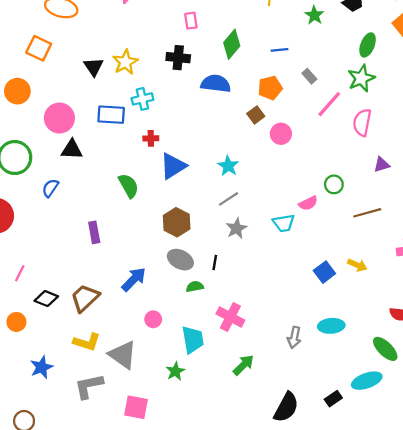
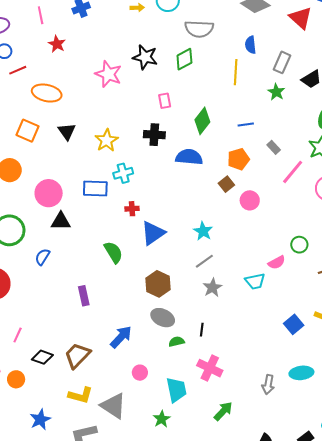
black triangle: (94, 67) -> (67, 132), moved
black line: (215, 262) -> (202, 330), moved

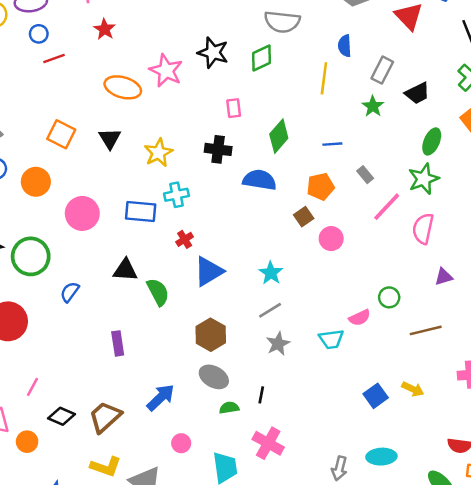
orange ellipse: (47, 93) -> (123, 87), moved
red cross: (132, 209) -> (185, 239), turned -32
black triangle: (61, 221) -> (125, 270), moved

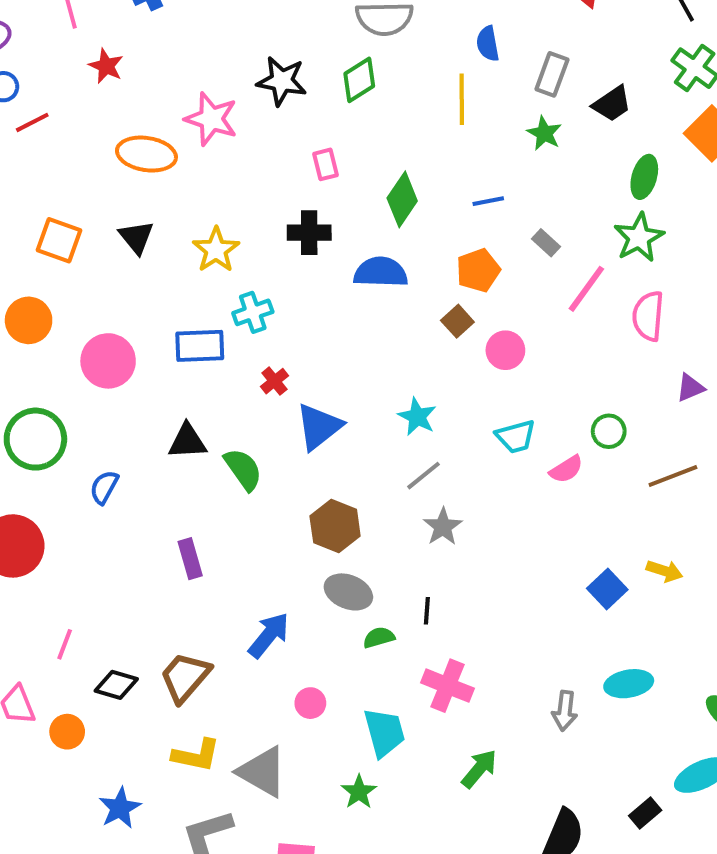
cyan trapezoid: (331, 339) -> (516, 437), moved

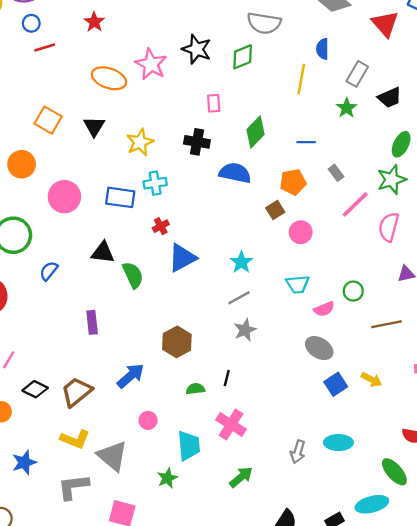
brown hexagon: (335, 526) -> (177, 342), moved
gray ellipse: (348, 592) -> (319, 348), moved

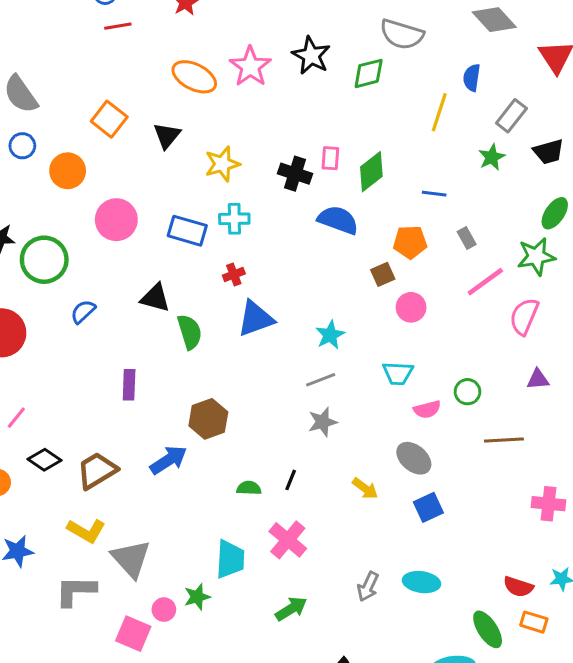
pink rectangle: (214, 103) -> (330, 158), moved
brown hexagon: (177, 342) -> (208, 419), moved
yellow arrow: (372, 380) -> (365, 488), moved
pink circle: (148, 420) -> (164, 610), moved

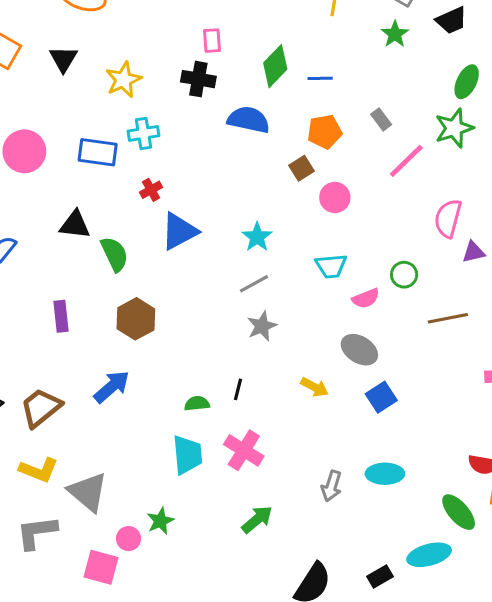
pink rectangle: (330, 158) -> (212, 41), moved
blue line: (434, 194) -> (320, 78), moved
pink semicircle: (524, 316) -> (448, 218), moved
brown hexagon: (208, 419) -> (136, 319), moved
cyan trapezoid: (230, 559) -> (187, 455), moved

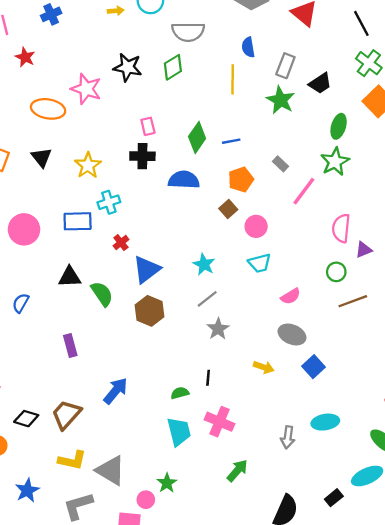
green star: (395, 34) -> (281, 100), size x1.4
cyan trapezoid: (331, 266) -> (260, 263), moved
green circle: (404, 275) -> (336, 272), moved
brown hexagon: (136, 319) -> (150, 311), moved

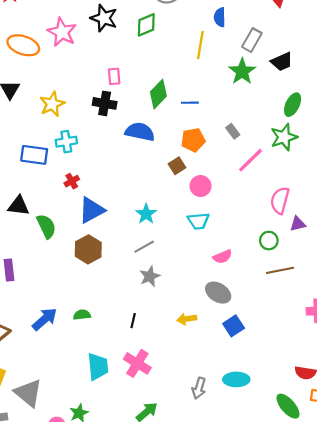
yellow arrow: (264, 367) -> (187, 319), turned 144
green semicircle: (180, 393) -> (82, 315), moved

